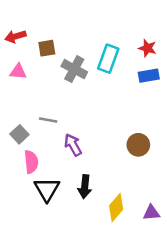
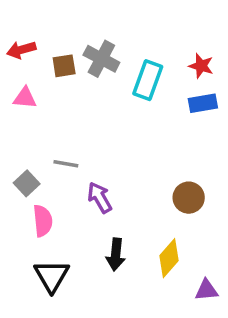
gray cross: (74, 69) -> (101, 59), moved
black triangle: (47, 189) -> (52, 276), moved
yellow diamond: (116, 208) -> (169, 258), moved

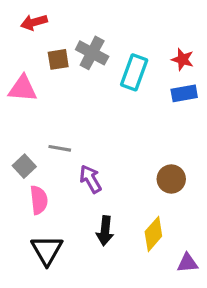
red arrow: (21, 50) -> (34, 22), moved
pink triangle: (25, 98) -> (23, 89), size x1.4

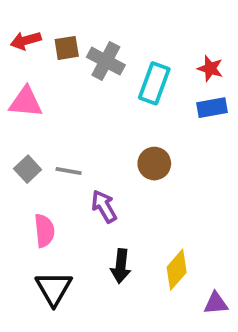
red arrow: (34, 22) -> (26, 41), moved
brown square: (58, 59) -> (67, 48), moved
gray square: (24, 166) -> (28, 169), moved
brown circle: (171, 179) -> (154, 164), moved

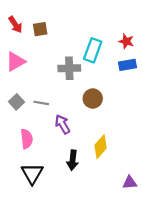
red arrow: (26, 41) -> (15, 25), turned -108
gray cross: (106, 61) -> (69, 68), moved, turned -30
pink triangle: (26, 102) -> (15, 62), turned -35
yellow diamond: (177, 270) -> (101, 147), moved

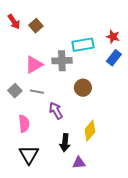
brown square: (40, 29) -> (36, 26), turned -32
cyan rectangle: (93, 50) -> (83, 45), turned 60
pink triangle: (15, 62) -> (34, 65), moved
blue rectangle: (127, 65) -> (114, 58), turned -42
purple triangle: (130, 183) -> (79, 163), moved

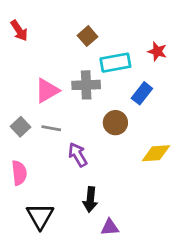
brown square: (36, 26) -> (88, 36), moved
blue rectangle: (114, 58) -> (142, 93), moved
pink semicircle: (24, 124) -> (19, 173), moved
yellow diamond: (90, 131) -> (156, 153), moved, turned 45

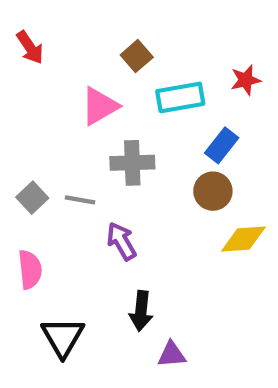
red star: (157, 51) -> (246, 80), turned -30
gray cross: (86, 85) -> (132, 163), moved
pink triangle: (47, 91) -> (100, 106), moved
brown circle: (115, 123) -> (213, 191), moved

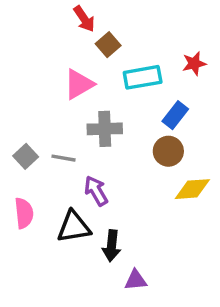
red arrow: (30, 47) -> (84, 19), moved
black triangle: (63, 337) -> (74, 227), moved, turned 51

